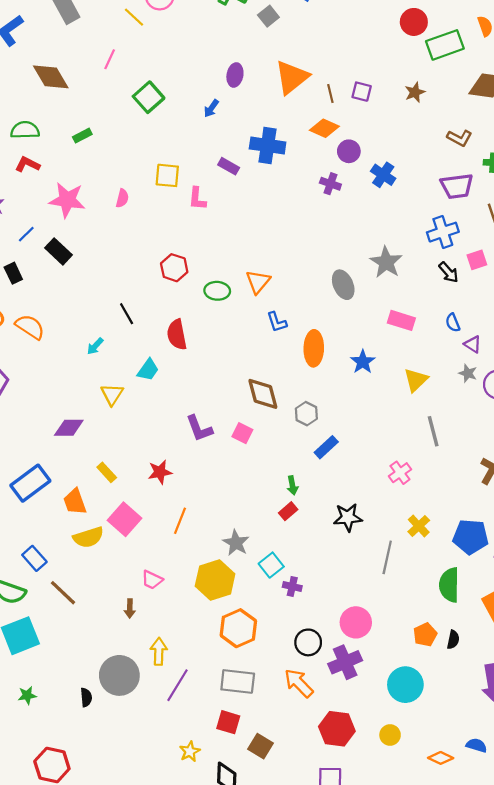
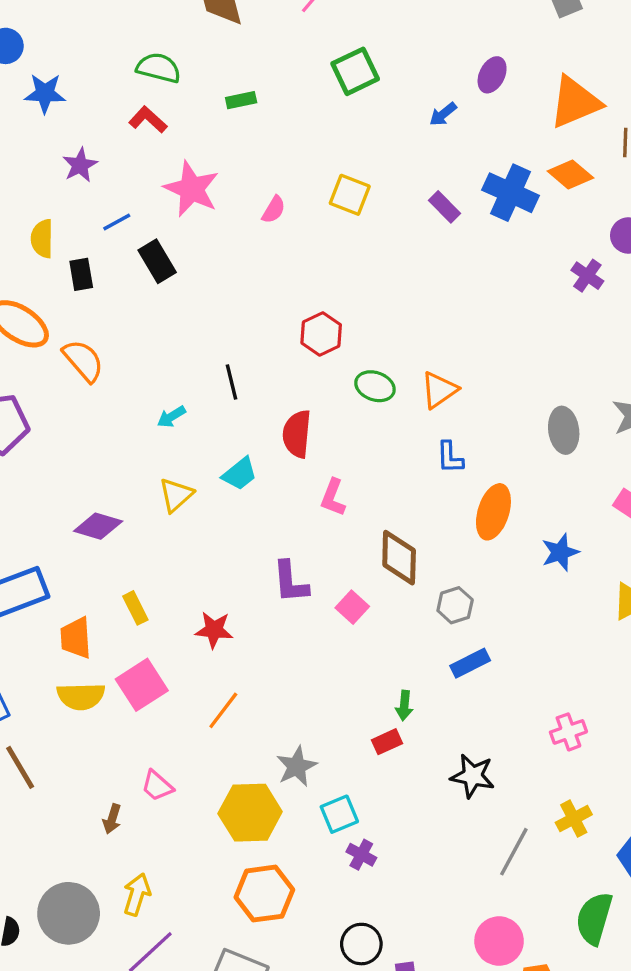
orange diamond: (324, 128) -> (570, 174), moved
pink L-shape: (197, 199) -> (333, 497), moved
pink circle: (356, 622) -> (499, 941), moved

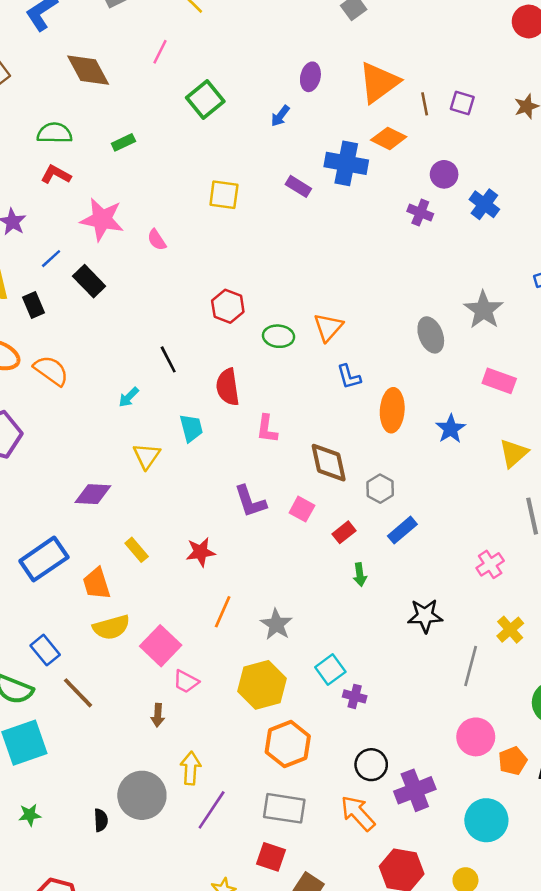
pink semicircle: (274, 210) -> (157, 240), moved, turned 130
cyan trapezoid: (240, 474) -> (191, 428), turned -52
pink square: (142, 685) -> (161, 646), moved
red rectangle: (387, 742) -> (344, 532), moved
gray star: (297, 766) -> (276, 624), moved

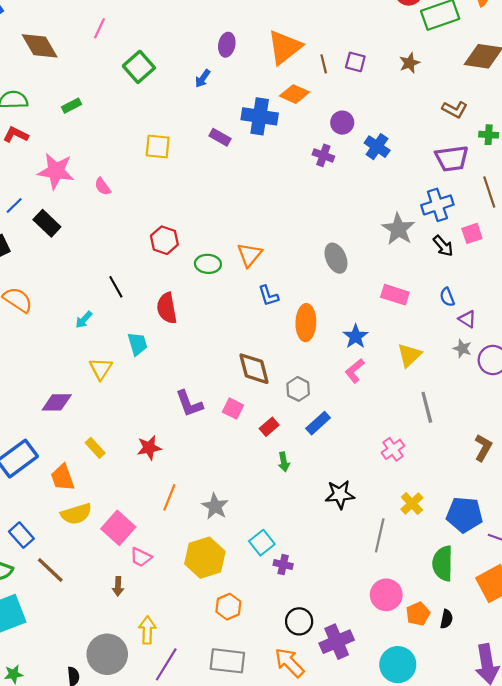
gray star: (484, 310) -> (398, 229), moved
pink L-shape: (267, 429) -> (355, 371), moved, turned 45
orange hexagon: (288, 744) -> (228, 607), size x0.7

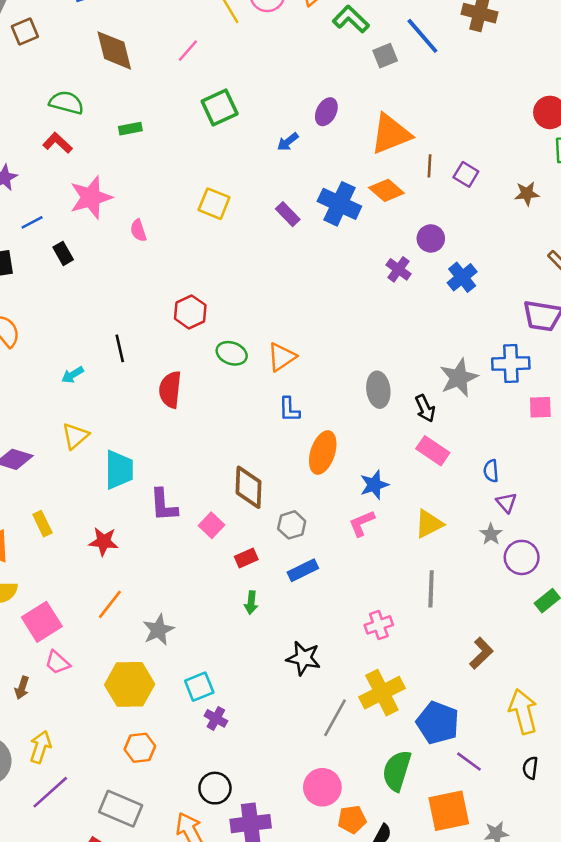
pink star: (56, 171) -> (91, 197), turned 30
black rectangle: (47, 223) -> (63, 253), size x0.7
black arrow: (443, 246) -> (425, 408), moved
cyan trapezoid: (137, 344) -> (119, 470), moved, size x1.4
yellow cross: (412, 503) -> (382, 693), size x1.6

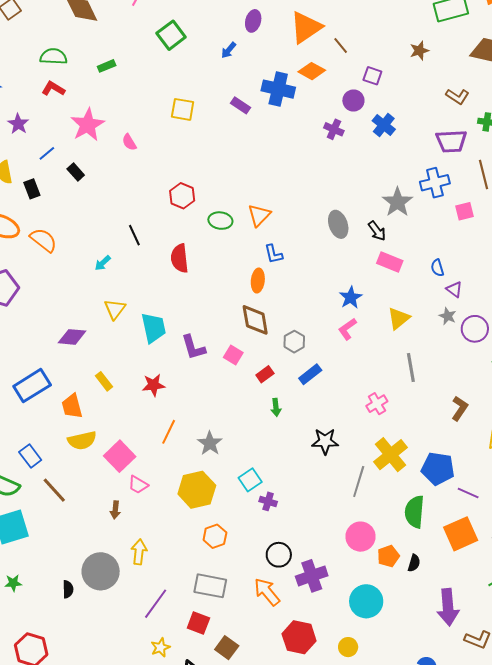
brown line: (429, 166) -> (341, 45), turned -30
purple square: (466, 174) -> (372, 76), moved
orange ellipse: (323, 453) -> (258, 281), moved, size x0.7
purple line: (50, 792) -> (156, 604), moved

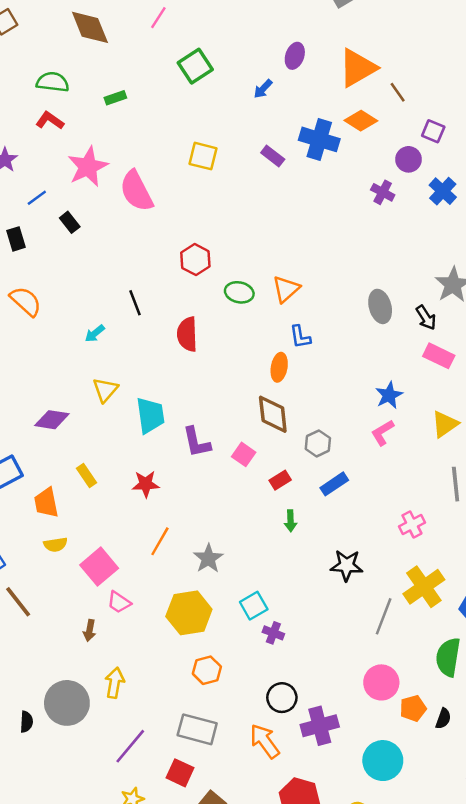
pink semicircle: (129, 142) -> (136, 191), size x2.0
yellow semicircle: (82, 440) -> (55, 545), size x0.7

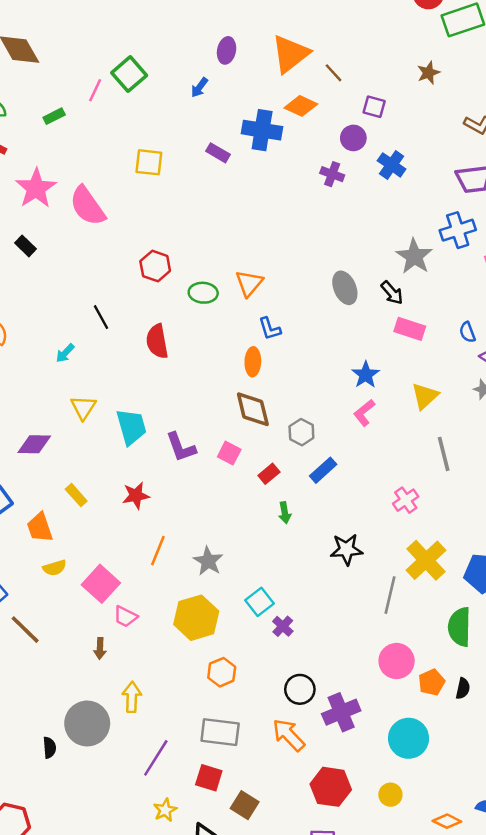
pink line: (158, 18) -> (95, 90), moved
purple cross: (273, 633) -> (283, 626), turned 30

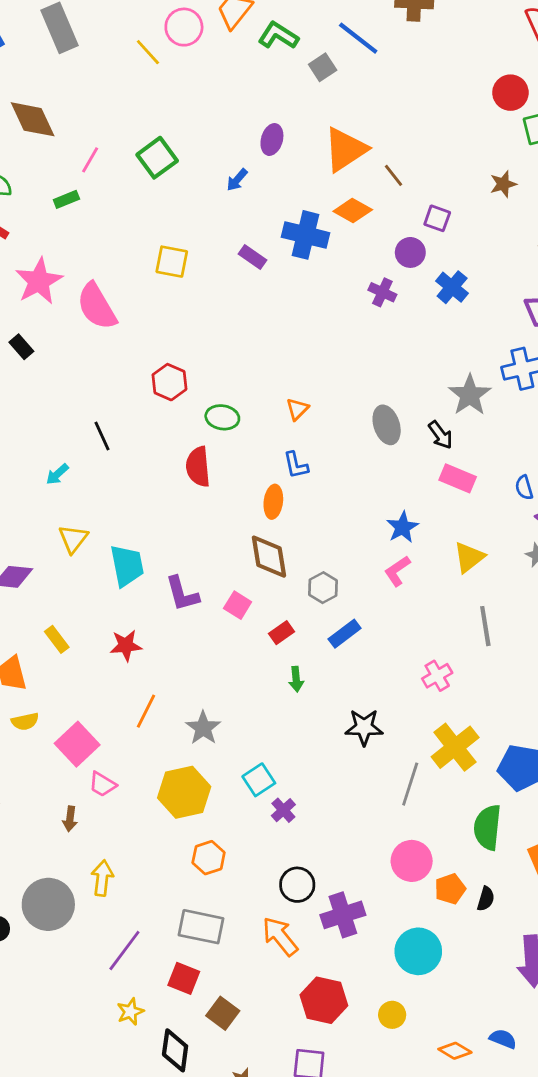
pink line: (95, 90) -> (90, 160), moved
orange triangle: (249, 283) -> (297, 409), moved, size x0.7
red semicircle: (157, 341) -> (198, 467), moved

